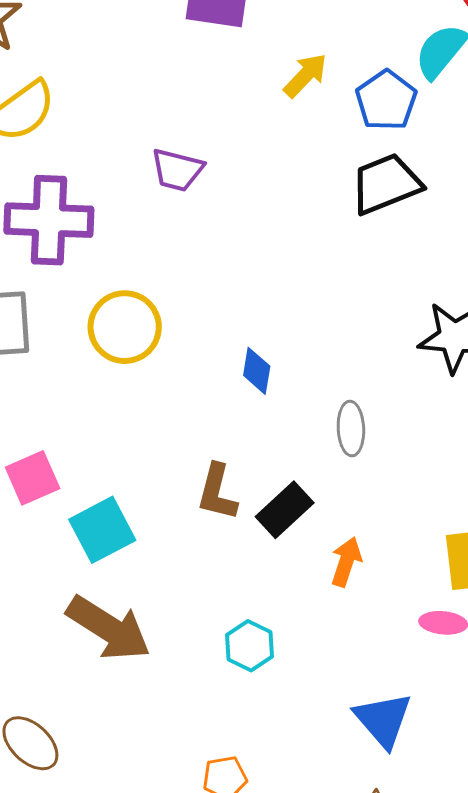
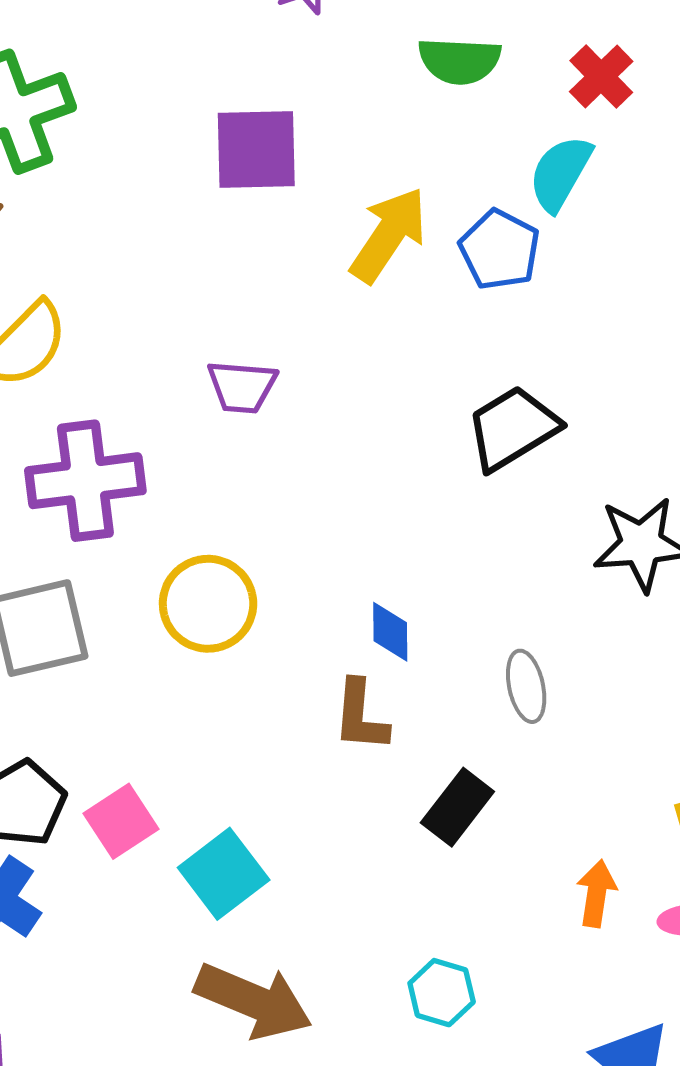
yellow arrow: (305, 75) -> (389, 235), size x1.5
black trapezoid: (386, 184) -> (513, 428), moved
brown L-shape: (217, 492) -> (361, 716), moved
orange arrow: (346, 562) -> (596, 893), moved

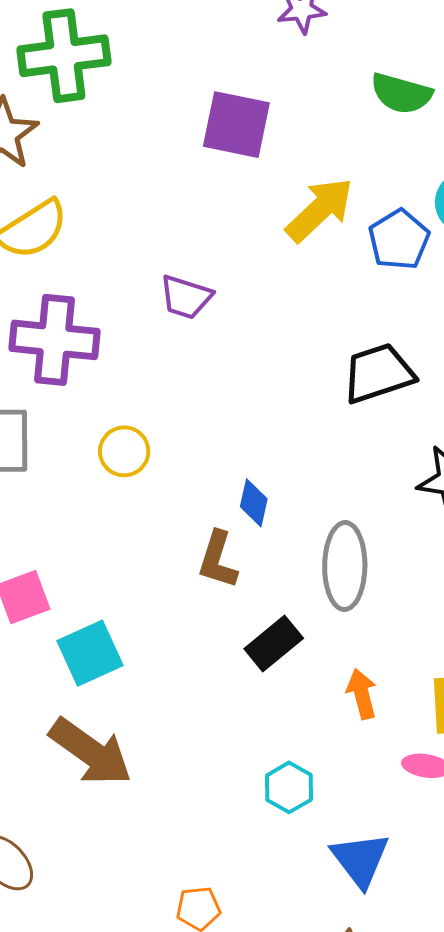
yellow circle: (208, 604) -> (124, 451), size x0.7
gray ellipse: (526, 686) -> (345, 566), size x1.6
orange arrow: (596, 893) -> (362, 694), moved, turned -36
cyan hexagon: (442, 993) -> (289, 787), moved

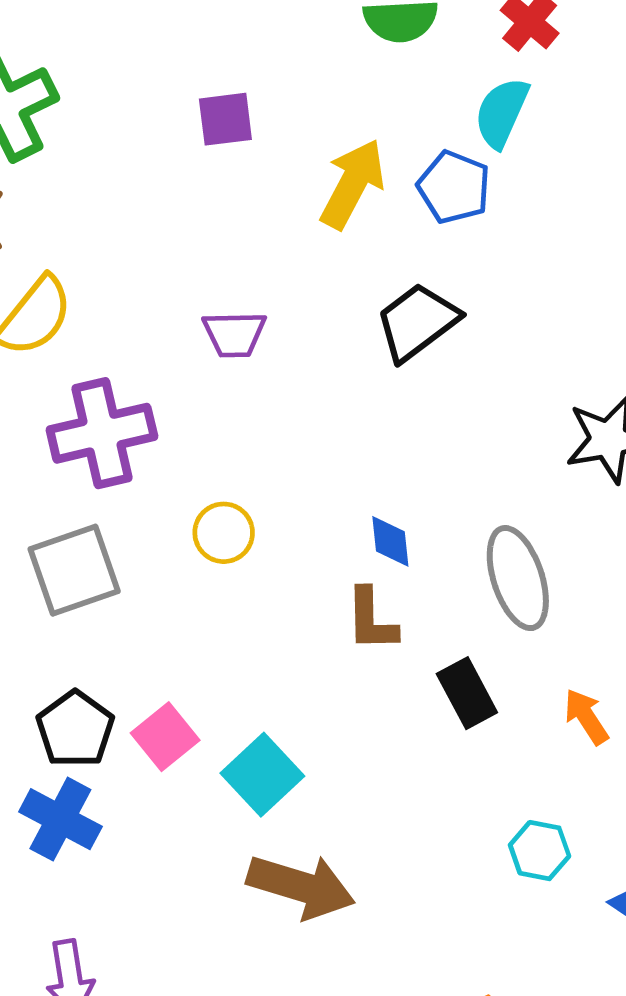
purple square: (236, 125) -> (225, 119), size x0.7
black trapezoid: (378, 373) -> (417, 322), moved
black rectangle: (274, 643) -> (467, 693), turned -60

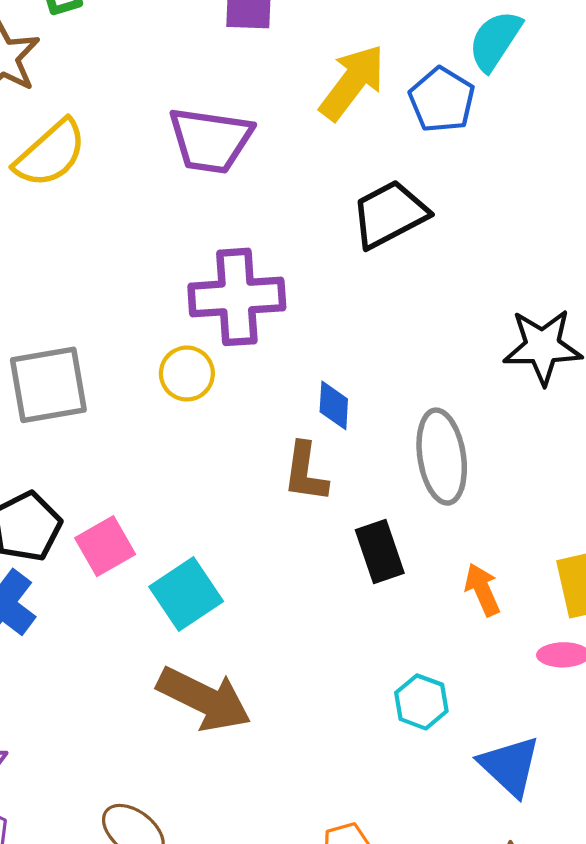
purple trapezoid: (234, 334) -> (210, 140), moved, size x1.5
purple cross: (102, 433) -> (237, 297), moved

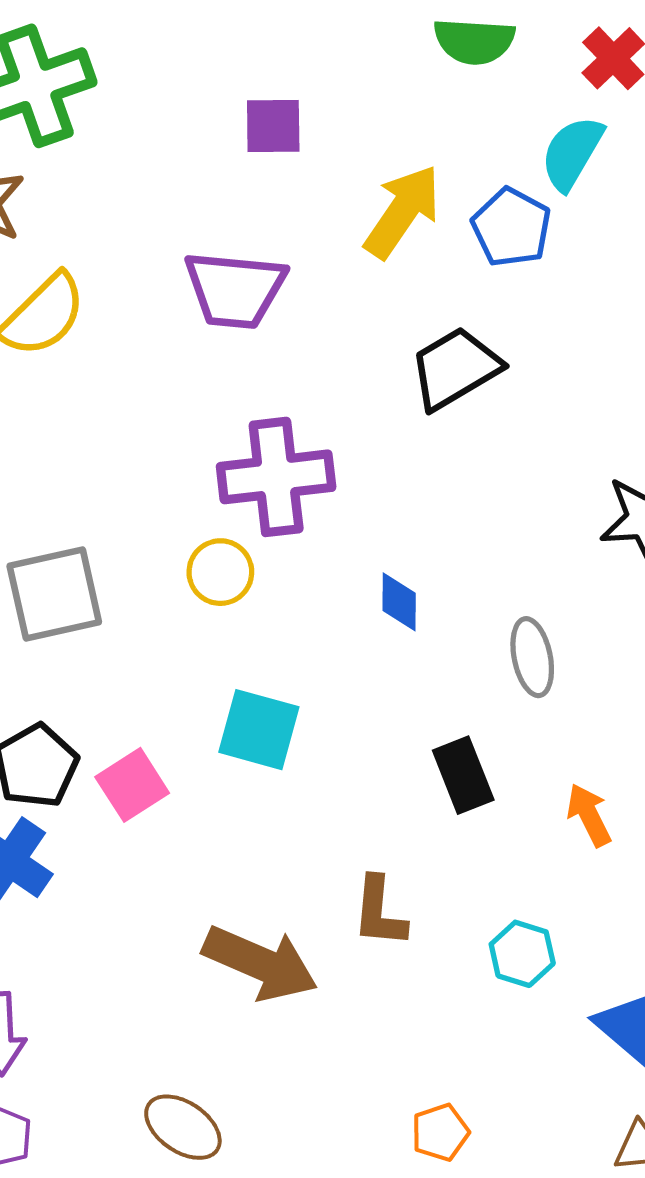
gray ellipse: (442, 457) -> (532, 657), size x0.7
brown L-shape: (305, 472) -> (379, 912), moved
cyan square: (186, 594) -> (259, 730), moved, turned -38

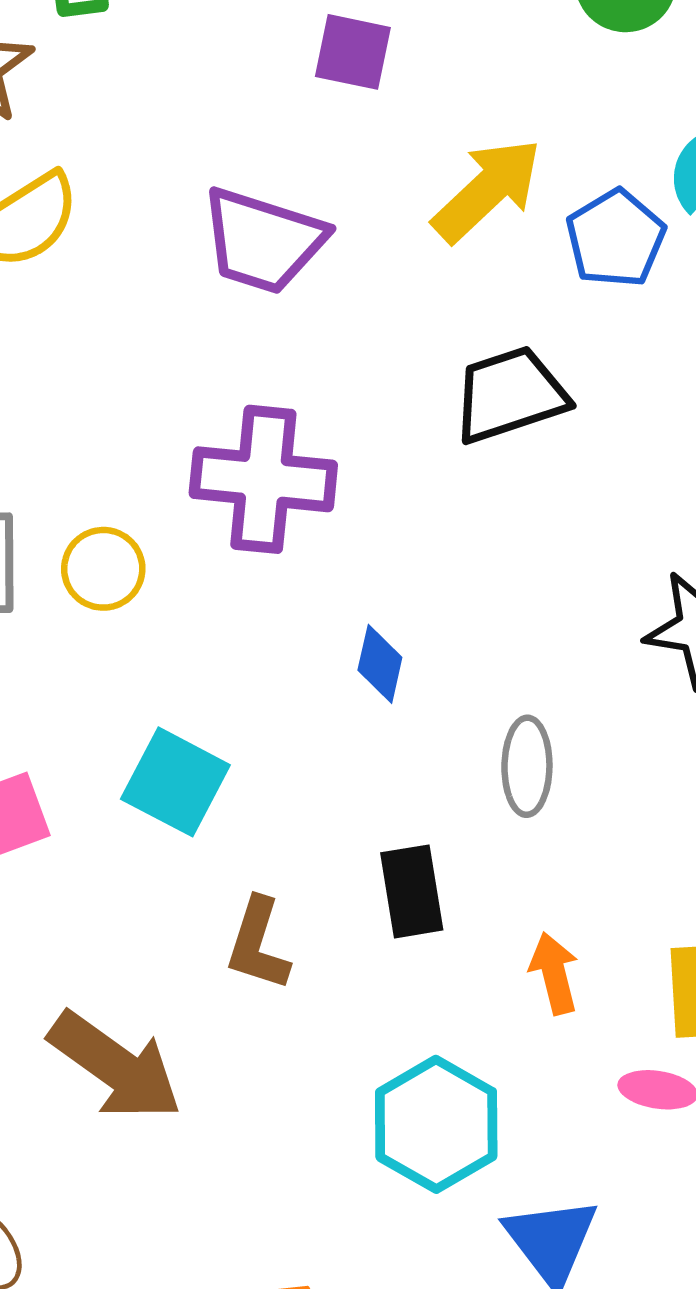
yellow circle: (220, 572) -> (103, 569), moved
brown L-shape: (379, 912) -> (258, 944), moved
cyan hexagon: (522, 954) -> (436, 1124), size x1.6

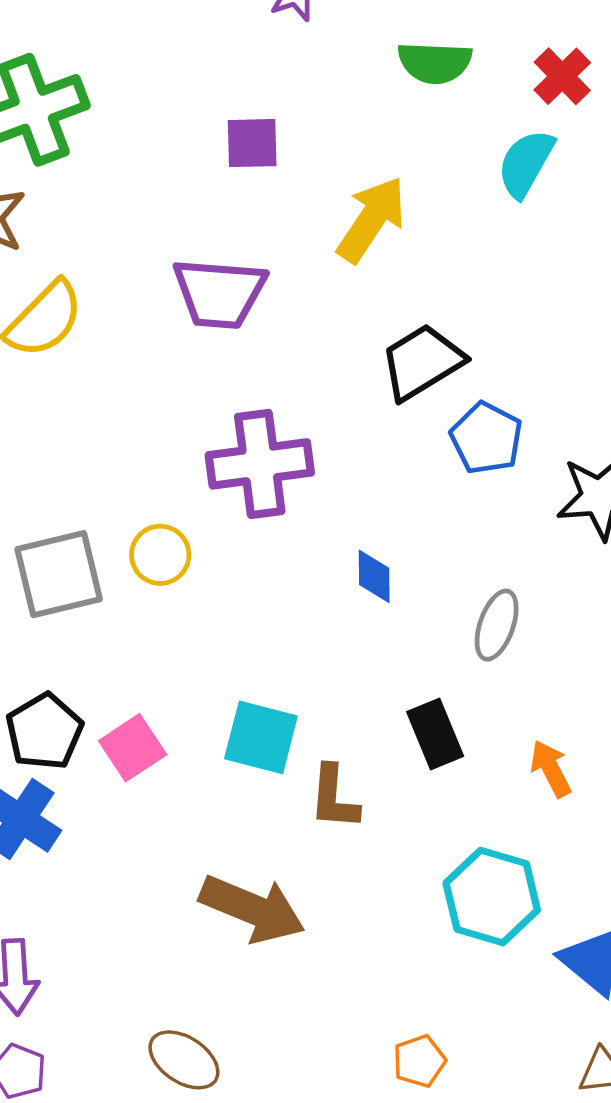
blue pentagon: (616, 238) -> (486, 438), moved
gray ellipse: (527, 766) -> (497, 625), turned 32
cyan square: (175, 782) -> (261, 737), moved

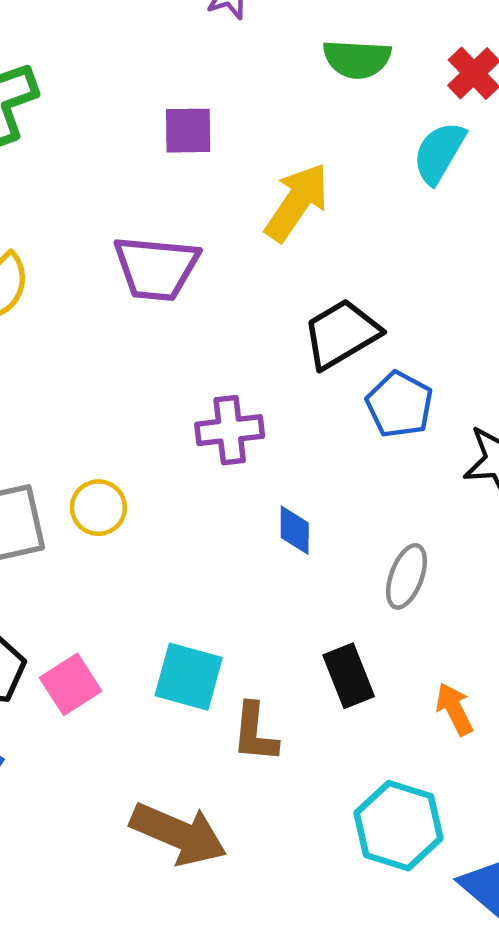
purple cross: (260, 464) -> (230, 430), moved, size x0.7

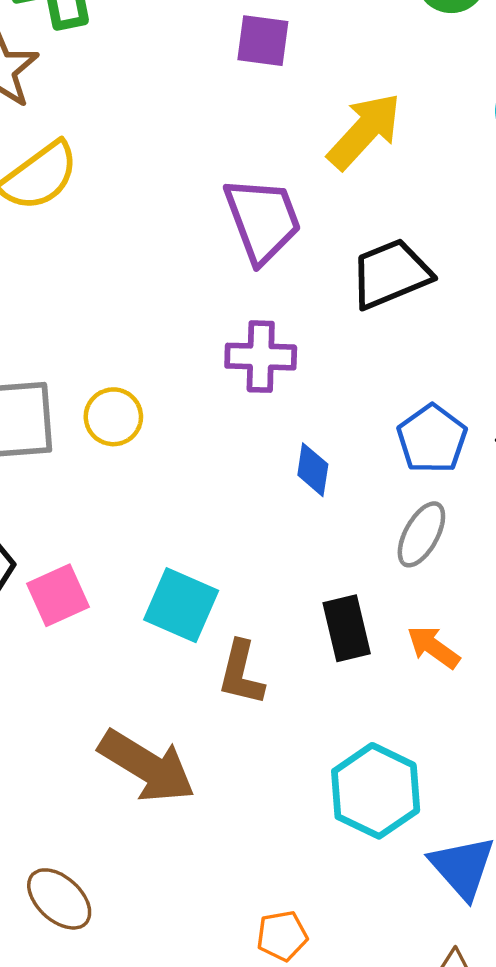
purple trapezoid: (156, 268) -> (263, 220), moved, turned -124
blue pentagon: (399, 405) -> (432, 439), moved
orange arrow: (454, 709) -> (433, 647), moved, turned -36

